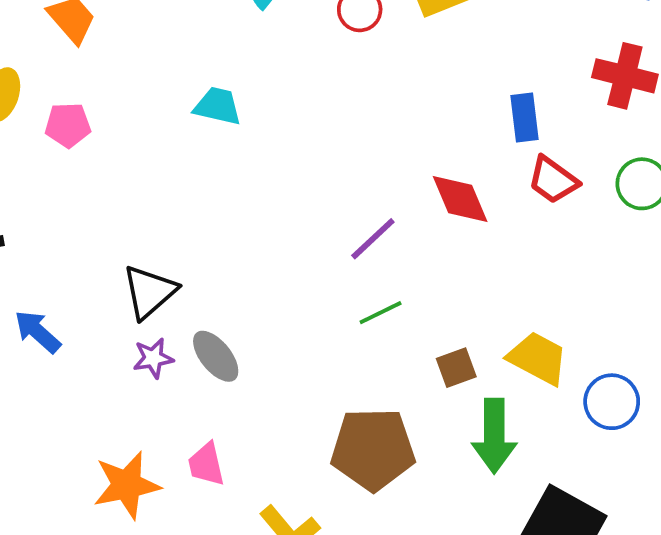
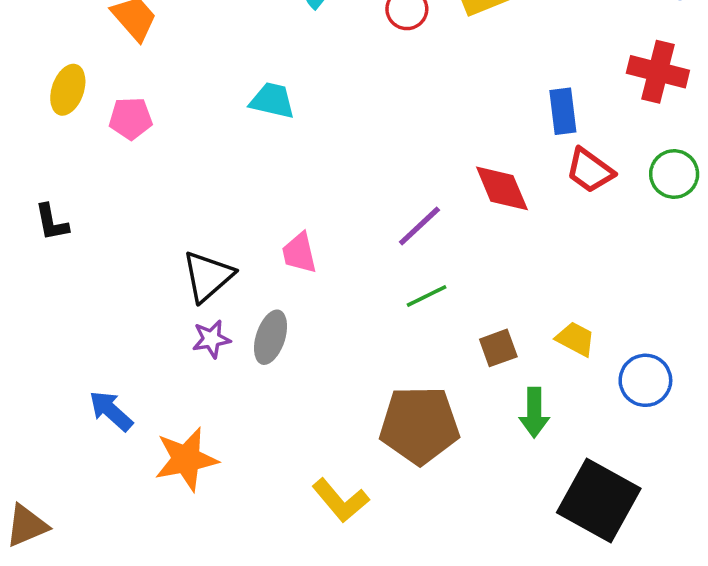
blue arrow: (38, 332) -> (111, 411), moved
gray ellipse: (216, 356) -> (271, 337), turned 57
yellow trapezoid: (538, 358) -> (575, 339), size x0.7
green arrow: (494, 436) -> (534, 413), size x0.7
pink trapezoid: (206, 464) -> (299, 253), moved

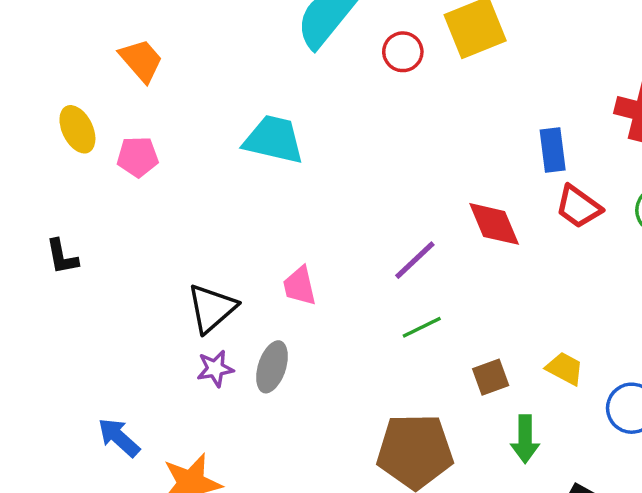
yellow ellipse: (68, 90) -> (77, 129), turned -45
cyan trapezoid: (272, 100) -> (274, 140), size x1.4

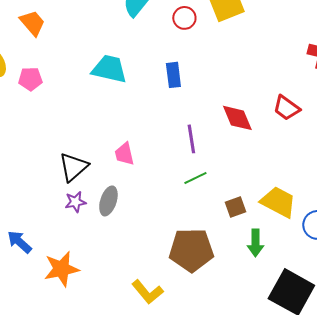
blue rectangle: (553, 150) -> (173, 75), moved
purple line: (415, 260) -> (191, 139), turned -56
yellow trapezoid: (565, 369) -> (278, 202), size x1.6

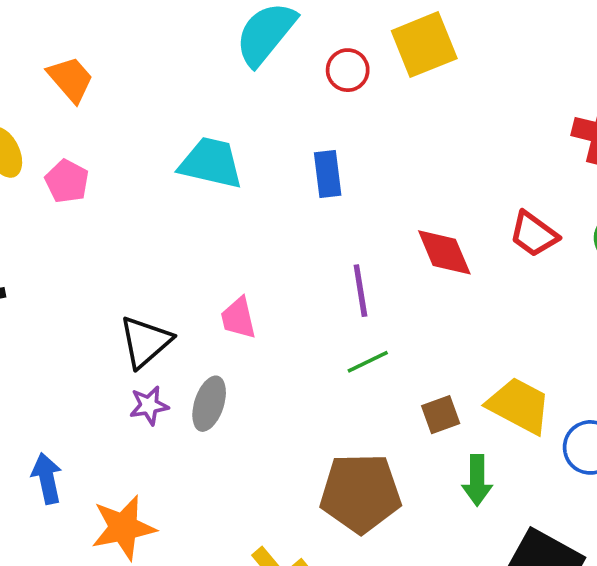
pink pentagon: (30, 79) -> (67, 181), turned 30
blue arrow: (19, 242) -> (47, 478), turned 36

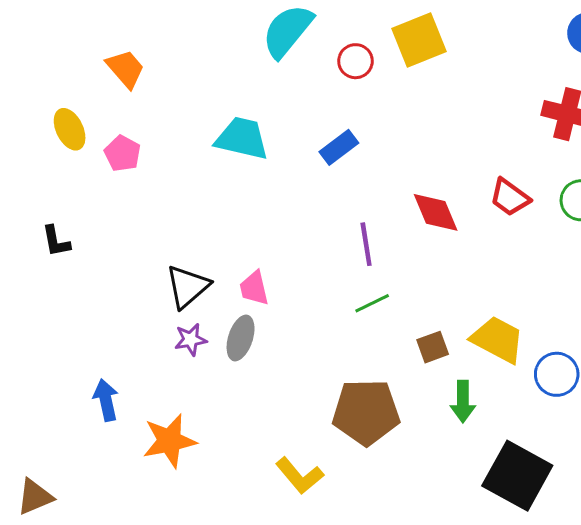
blue rectangle: (328, 174) -> (339, 147), turned 60
pink trapezoid: (238, 318) -> (254, 288), moved

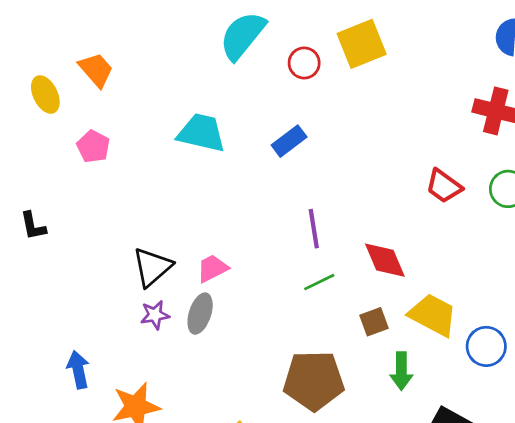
yellow ellipse: (70, 129) -> (45, 94), moved
red diamond: (436, 212) -> (385, 260), moved
pink trapezoid: (254, 288) -> (212, 268), turned 76

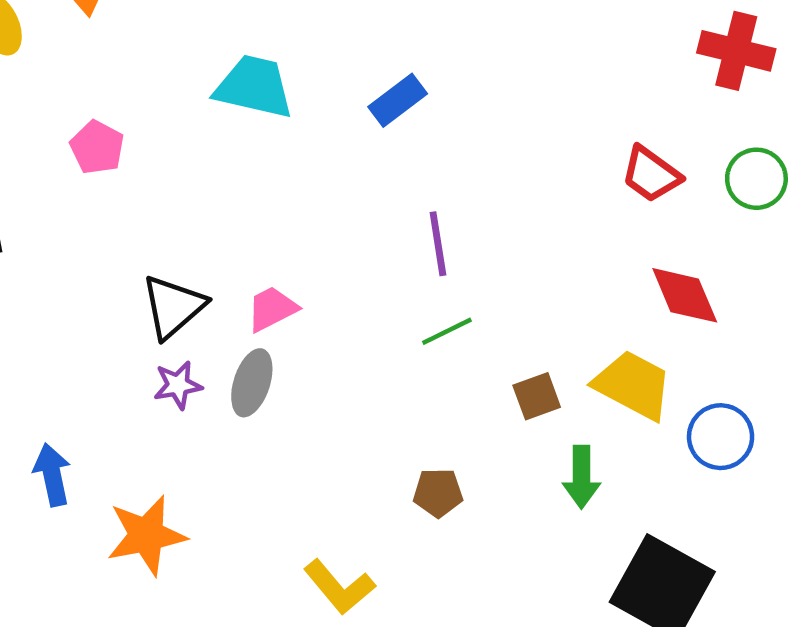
pink pentagon: (93, 147) -> (97, 147), moved
red diamond: (385, 260) -> (685, 295), moved
brown pentagon: (314, 381) -> (438, 493), size x0.5

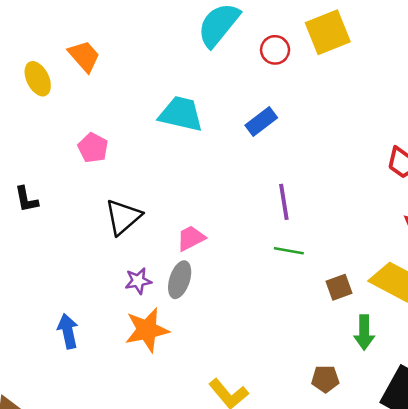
black triangle: (173, 307) -> (123, 217), moved
green line: (447, 331) -> (289, 251), turned 36
brown pentagon: (438, 493) -> (325, 379), moved
orange star: (146, 535) -> (147, 330), moved

